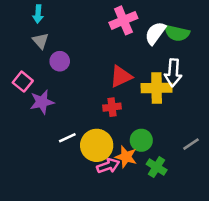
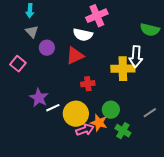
white semicircle: (155, 33) -> (83, 35), moved, turned -114
green semicircle: (177, 33) -> (150, 30), moved
red triangle: (121, 76) -> (75, 56), moved
purple star: (42, 102) -> (39, 98), moved, turned -30

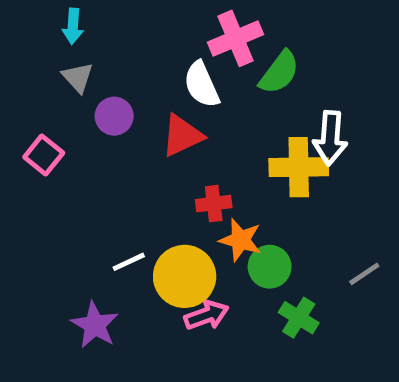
green semicircle: (150, 30) -> (279, 72), moved, turned -66
white semicircle: (83, 35) -> (202, 85), turned 54
purple star: (39, 98) -> (95, 325), moved
orange star: (99, 123) -> (240, 240), moved

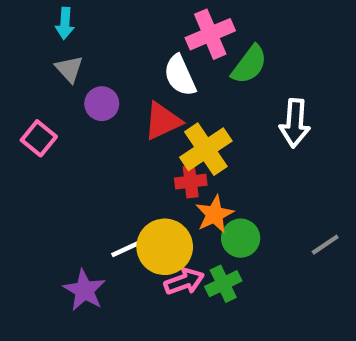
yellow cross: (299, 167) -> (206, 149), moved, turned -33
orange star: (240, 240) -> (215, 214), turned 30
white line: (129, 262) -> (126, 249), moved
green cross: (299, 318) -> (223, 284), moved, turned 32

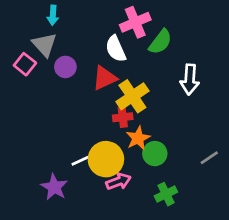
cyan arrow: (65, 23) -> (53, 15), moved
gray triangle: (69, 69) -> (44, 45), size x1.4
pink square: (39, 138) -> (25, 64), moved
green cross: (223, 284) -> (166, 194), moved

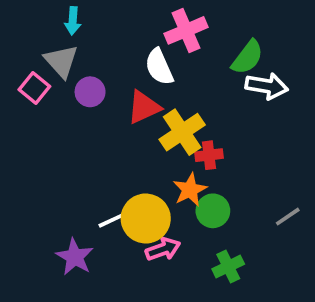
green semicircle: (160, 42) -> (247, 57), moved
white arrow: (190, 80) -> (267, 86), moved, turned -84
red cross: (123, 117) -> (209, 155), moved

